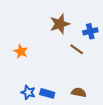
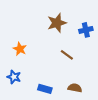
brown line: (77, 49) -> (67, 55), moved
blue star: (28, 92) -> (14, 77), moved

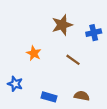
orange star: (20, 49) -> (34, 53), moved

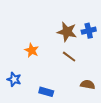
brown star: (62, 25) -> (67, 32), moved, turned 30
brown semicircle: (82, 96) -> (88, 85), moved

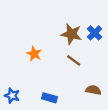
blue cross: (89, 31) -> (95, 33), turned -32
blue star: (14, 79) -> (12, 96), moved

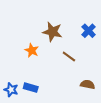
brown star: (71, 34) -> (52, 32), moved
blue rectangle: (49, 98) -> (31, 88), moved

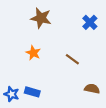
blue cross: (89, 31) -> (90, 22), moved
brown star: (52, 32) -> (41, 18), moved

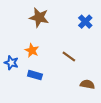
blue rectangle: (32, 92) -> (35, 75), moved
blue star: (12, 94) -> (11, 63), moved

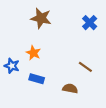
brown line: (69, 57) -> (85, 67), moved
brown semicircle: (87, 84) -> (70, 88), moved

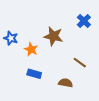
brown star: (41, 18) -> (53, 36), moved
blue star: (12, 66) -> (11, 38), moved

